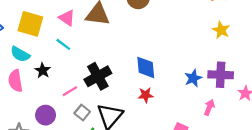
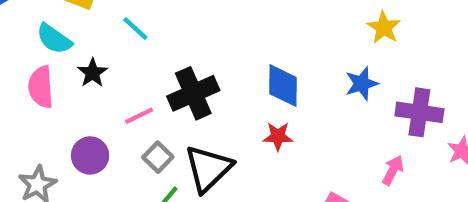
yellow star: (221, 30) -> (384, 28), moved
blue star: (193, 78) -> (362, 84), moved

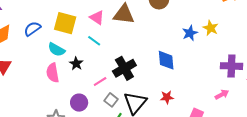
blue star: (362, 84) -> (190, 33), moved
red star: (278, 136) -> (167, 97), moved
pink arrow: (393, 170) -> (222, 95), turned 40

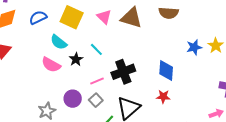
cyan line: (94, 41) -> (96, 49), moved
pink semicircle: (53, 73) -> (51, 65), turned -60
red star: (167, 97) -> (163, 97), moved
gray square: (111, 100) -> (96, 100), moved

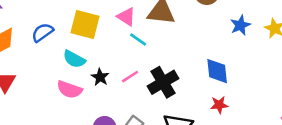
blue star: (194, 47) -> (240, 25), moved
cyan line: (96, 49) -> (138, 39), moved
pink line: (97, 81) -> (130, 77), moved

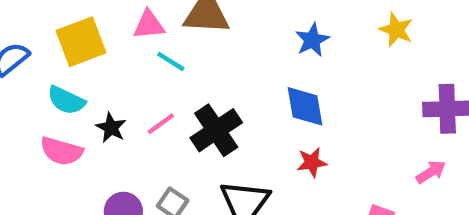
pink triangle: (126, 17) -> (149, 25), turned -36
yellow square: (85, 25) -> (81, 42), turned -32
blue star: (240, 25) -> (312, 40), moved

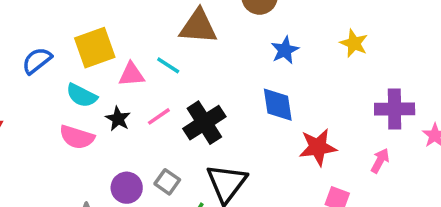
pink triangle: (149, 25) -> (131, 74), moved
red star: (312, 162) -> (318, 147), moved, size x1.5
pink arrow: (431, 172) -> (380, 161), turned -30

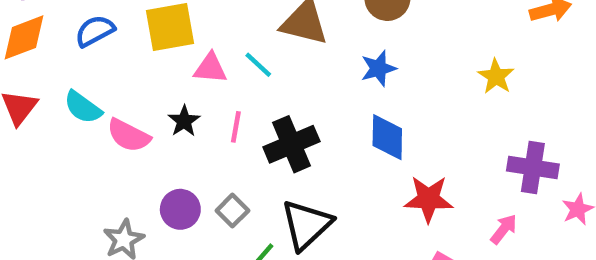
blue star: (285, 50) -> (378, 68), moved
cyan semicircle: (82, 95) -> (83, 107), moved
pink line: (159, 116) -> (236, 127), turned -55

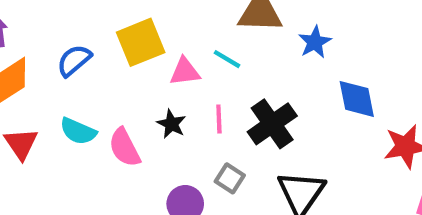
blue star: (378, 68) -> (315, 42), moved
pink semicircle: (129, 135) -> (124, 148), turned 48
gray square: (232, 211) -> (230, 178), moved

